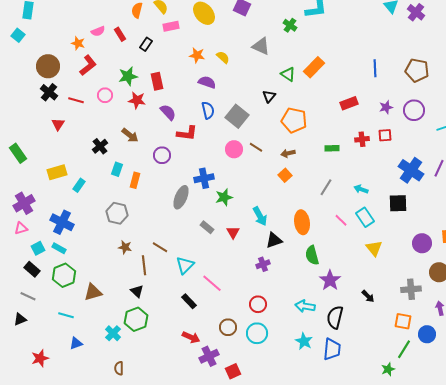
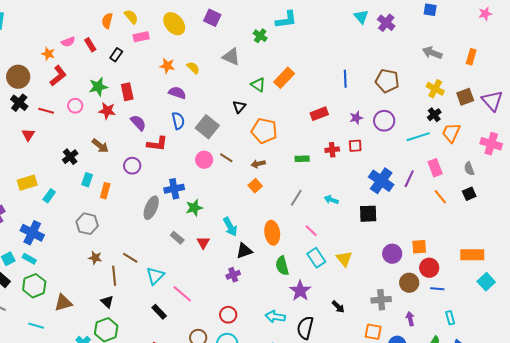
cyan rectangle: (365, 217) -> (316, 258), moved

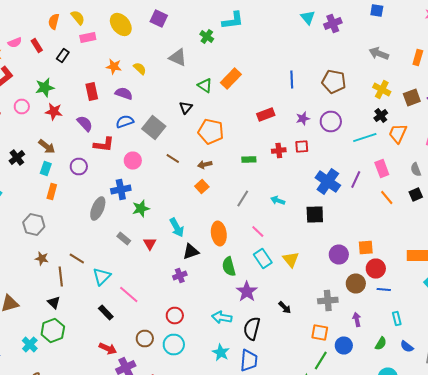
purple cross: (386, 23) -> (333, 24), turned 30
red rectangle: (127, 92) -> (92, 92), moved
blue semicircle: (178, 121) -> (125, 122), turned -96
pink circle: (204, 160) -> (133, 160), moved
cyan rectangle: (87, 180) -> (46, 168), moved

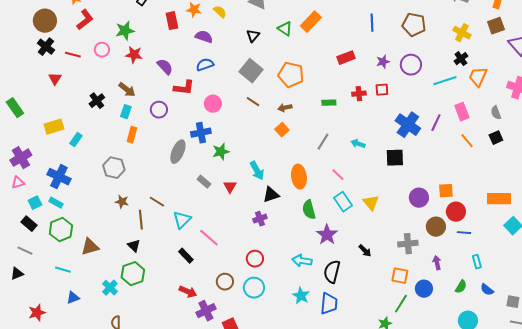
red rectangle: (92, 92) -> (172, 21), moved
brown square: (412, 98) -> (496, 26), moved
black triangle: (186, 108) -> (253, 36), moved
gray square: (154, 128) -> (251, 71), moved

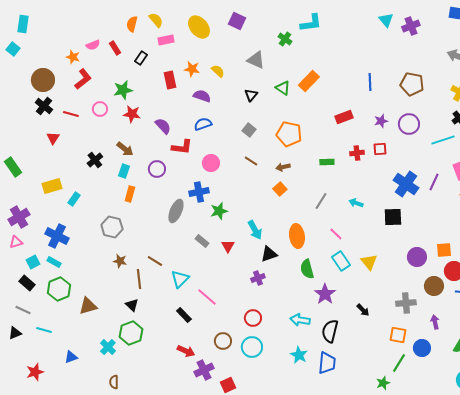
gray square: (251, 71) -> (249, 130), size x0.6
cyan line: (63, 270) -> (44, 330), moved

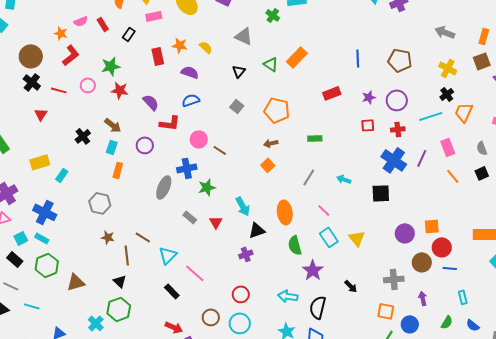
red cross: (357, 153) -> (398, 129), moved
brown line: (251, 161) -> (220, 150), moved

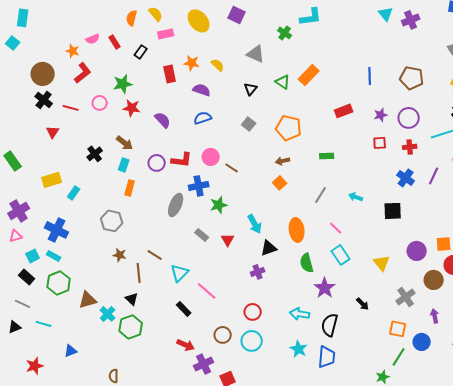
red L-shape: (170, 123) -> (182, 160), moved
blue cross: (394, 160) -> (406, 178), size x0.7
yellow triangle: (357, 238) -> (382, 263), moved
gray cross: (394, 279) -> (406, 297), turned -30
cyan cross: (96, 323) -> (108, 314), moved

